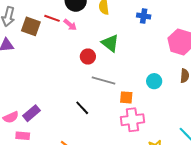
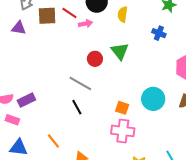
pink arrow: (70, 25) -> (85, 24), turned -64
brown square: (31, 26) -> (47, 16), turned -36
gray line: (104, 80) -> (80, 83), moved
cyan circle: (154, 81) -> (153, 99), size x1.5

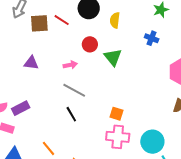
pink arrow: (85, 24) -> (70, 65), moved
purple triangle: (19, 28) -> (31, 63), moved
red circle: (95, 59) -> (90, 44), moved
cyan circle: (153, 99) -> (152, 142), moved

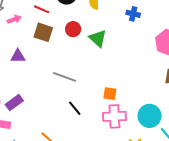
brown square: (39, 23) -> (43, 32), moved, turned 30
pink arrow: (70, 65) -> (14, 19), moved
black line: (71, 114) -> (75, 108), moved

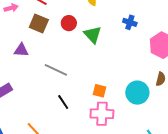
blue cross: (133, 14) -> (130, 22), moved
purple triangle: (18, 56) -> (21, 50), moved
cyan circle: (150, 116) -> (137, 93), moved

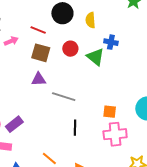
blue cross: (130, 22) -> (111, 42), moved
purple triangle: (21, 50) -> (39, 79), moved
black line: (63, 102) -> (75, 128), turned 42

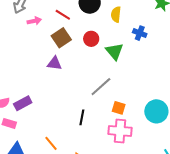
blue cross: (111, 42) -> (140, 33), moved
brown square: (41, 53) -> (61, 38), turned 30
gray line: (64, 97) -> (101, 87), moved, turned -70

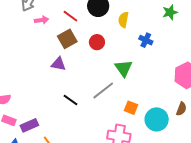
green triangle: (114, 51) -> (124, 68), moved
purple rectangle: (23, 103) -> (29, 125), moved
orange square: (119, 108) -> (131, 108), moved
black line: (82, 117) -> (70, 100), moved, turned -70

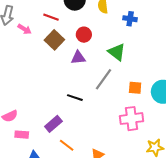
pink arrow: (42, 20) -> (24, 29), turned 56
purple triangle: (58, 64) -> (78, 58), moved
purple rectangle: (29, 125) -> (53, 124), moved

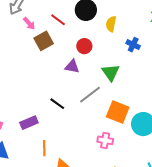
brown square: (54, 40) -> (44, 41), moved
orange square: (135, 88) -> (118, 112), size x1.6
pink cross: (131, 119) -> (105, 140), size x0.7
orange line: (67, 145) -> (44, 148), moved, turned 35

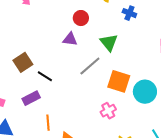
brown square: (44, 41) -> (23, 62), moved
black line: (57, 104) -> (45, 76), moved
pink cross: (105, 140) -> (108, 111), turned -35

